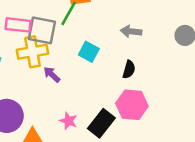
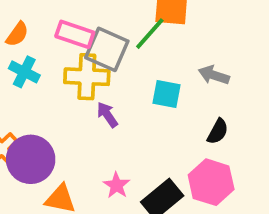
gray arrow: (131, 31) -> (214, 75), moved
cyan square: (89, 52) -> (166, 94), turned -30

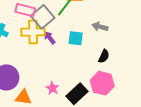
gray square: (107, 49) -> (43, 17), turned 30
purple arrow: (107, 115) -> (50, 38), moved

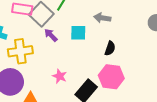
yellow cross: (33, 32) -> (20, 51), moved
pink star: (52, 88) -> (60, 76), moved

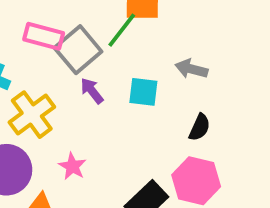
yellow cross: (20, 51) -> (32, 115), turned -35
pink star: (60, 76) -> (72, 166), moved

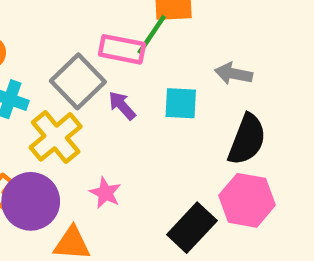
pink rectangle: (44, 36) -> (122, 49), moved
gray square: (78, 50) -> (78, 81), moved
black semicircle: (200, 127) -> (247, 139), size x1.6

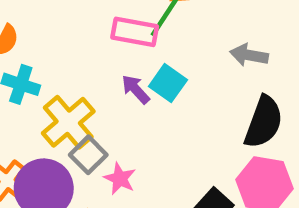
gray square: (78, 81) -> (88, 155), moved, size x0.7
cyan square: (181, 103) -> (168, 83), moved, turned 33

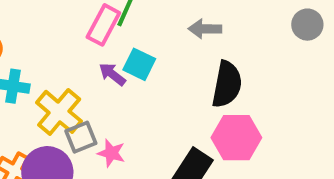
pink rectangle: (135, 32) -> (103, 25), turned -63
gray square: (88, 155) -> (81, 137), turned 32

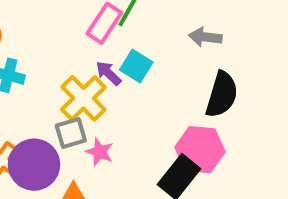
yellow cross: (59, 112) -> (83, 98), moved
pink hexagon: (236, 138) -> (200, 150), moved

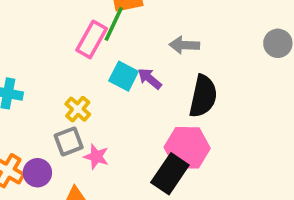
purple arrow: (108, 73) -> (150, 79), moved
yellow cross: (83, 98) -> (78, 109), size x0.6
purple circle: (34, 165) -> (37, 173), size x0.6

